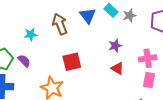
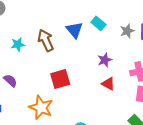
gray star: (129, 16) -> (127, 31), moved
cyan star: (31, 34) -> (18, 44), moved

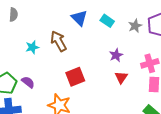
blue triangle: (74, 30) -> (79, 18), moved
red triangle: (108, 84) -> (121, 77), turned 40

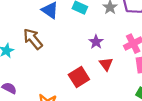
red square: (75, 77) -> (79, 77), moved

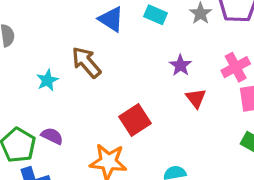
red square: (79, 77) -> (135, 120), moved

